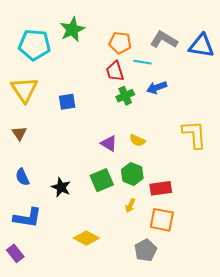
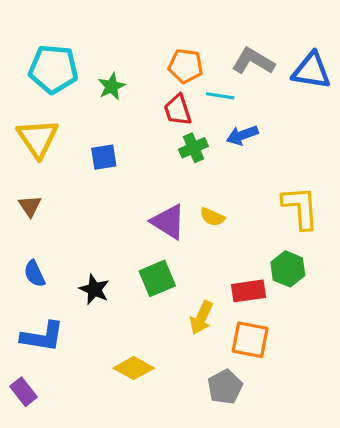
green star: (72, 30) -> (112, 86), moved, size x0.7
purple triangle: (109, 143) -> (168, 222), size x1.4
green hexagon: (132, 174) -> (288, 269), moved
yellow arrow: (130, 206) -> (201, 318), size x1.5

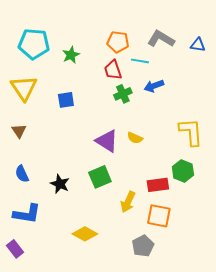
blue triangle: (311, 71) -> (198, 45), size x0.6

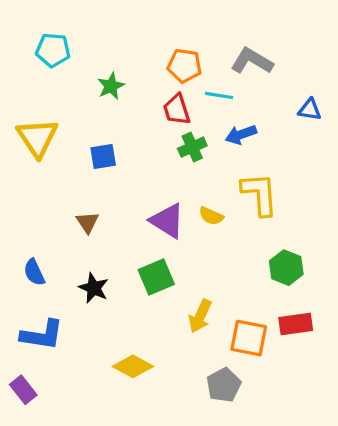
cyan pentagon: (34, 44) -> (53, 50), moved, size x0.7
blue triangle: (198, 45) -> (310, 110), moved
brown triangle: (19, 131) -> (87, 222), moved
yellow L-shape: (191, 132) -> (260, 194), moved
red rectangle: (158, 185) -> (296, 324), moved

